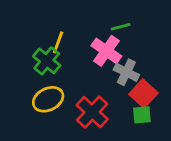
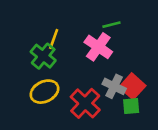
gray cross: (126, 72) -> (114, 86), moved

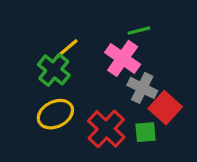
yellow line: (54, 39) -> (67, 49), turned 30
gray cross: (114, 86) -> (142, 88), moved
green square: (131, 106) -> (146, 132), moved

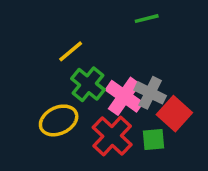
green line: (139, 31) -> (147, 19), moved
pink cross: (123, 58) -> (124, 96), moved
green cross: (54, 70) -> (88, 84), moved

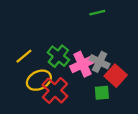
yellow line: (71, 51) -> (24, 56), moved
pink cross: (124, 96) -> (82, 64), turned 30
red cross: (112, 136) -> (55, 90), moved

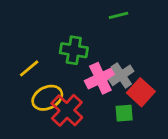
green cross: (58, 56) -> (74, 50), moved, turned -30
gray cross: (100, 62) -> (121, 75), turned 30

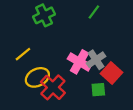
green line: (119, 15) -> (94, 12), turned -40
green cross: (74, 50) -> (44, 15), moved, turned -35
pink cross: (100, 78) -> (79, 62), turned -35

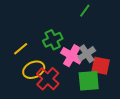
green cross: (44, 15) -> (53, 40), moved
red square: (112, 73) -> (101, 66), turned -30
green square: (98, 90) -> (89, 81), size x1.6

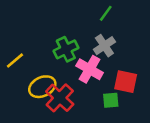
yellow line: (21, 49) -> (15, 61), moved
gray cross: (87, 54) -> (104, 46), moved
green square: (89, 81) -> (111, 100), size x0.6

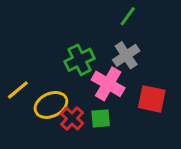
yellow line: (15, 61) -> (18, 90), moved
red cross: (60, 98) -> (72, 118), size x0.7
green square: (111, 100) -> (101, 118), moved

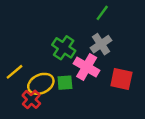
green cross: (80, 60) -> (64, 48), turned -30
red cross: (72, 118) -> (31, 99), moved
green square: (101, 118) -> (65, 83), moved

